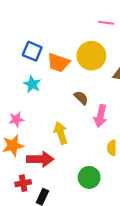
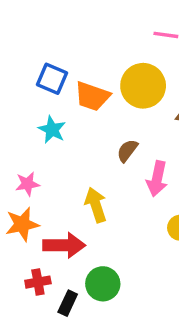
brown semicircle: (81, 98) -> (127, 151), turned -98
green circle: (89, 177) -> (103, 284), moved

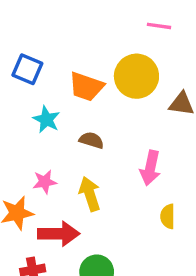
blue square: (52, 79) -> (27, 69), moved
brown semicircle: (127, 151) -> (91, 140), moved, turned 70
pink star: (27, 184) -> (45, 182), moved

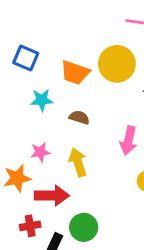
cyan star: (46, 119) -> (42, 100), turned -30

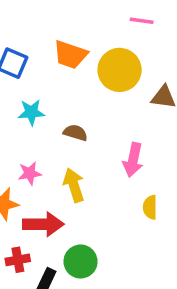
orange trapezoid: (75, 73) -> (70, 55), moved

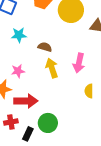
yellow arrow: (74, 185) -> (52, 68), moved

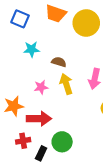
pink star: (18, 71) -> (41, 87), moved

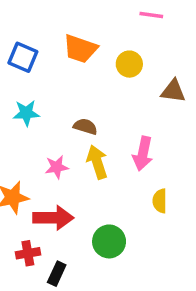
yellow circle: (86, 23) -> (129, 64), size x0.6
cyan star: (32, 49) -> (26, 113), moved
green circle: (62, 142) -> (109, 241), moved

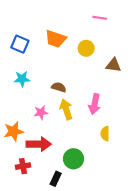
black rectangle: (57, 274) -> (56, 179), moved

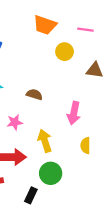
pink line: (100, 18) -> (85, 30), moved
orange trapezoid: (56, 39) -> (45, 25), moved
yellow arrow: (66, 109) -> (45, 141), moved

